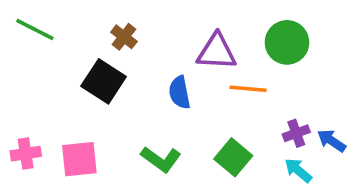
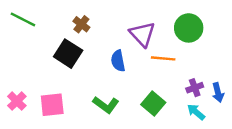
purple triangle: (217, 52) -> (142, 34), turned 44
blue arrow: (331, 141) -> (218, 93), turned -138
pink cross: (26, 154) -> (17, 101), turned -36

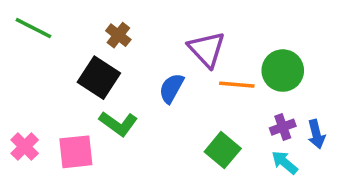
green circle: (189, 28) -> (283, 71), moved
blue semicircle: (118, 61) -> (171, 88), turned 40
green L-shape: (106, 105) -> (118, 124), moved

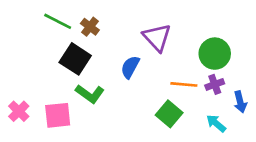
green line: (33, 28) -> (58, 21), moved
orange line: (237, 85) -> (184, 84), moved
purple cross: (283, 127) -> (215, 84), moved

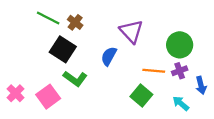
pink square: (58, 115) -> (48, 97), turned -30

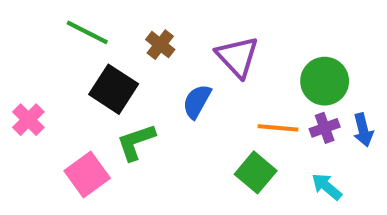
brown cross: (75, 22) -> (160, 45), moved
green L-shape: (75, 79) -> (136, 142), turned 125
blue arrow: (201, 85) -> (363, 130), moved
pink cross: (16, 93) -> (28, 120), moved

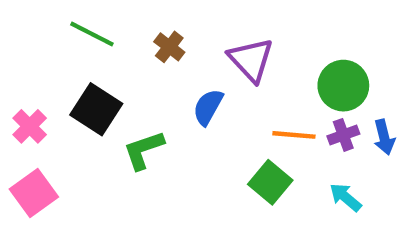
black square: (114, 89) -> (96, 109), moved
pink square: (87, 174) -> (34, 193), moved

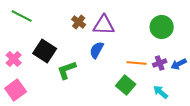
green line: (92, 34) -> (22, 16), moved
purple triangle: (251, 60) -> (104, 25), moved, turned -45
green circle: (343, 86) -> (162, 27), moved
blue arrow: (384, 137) -> (179, 64), turned 77

